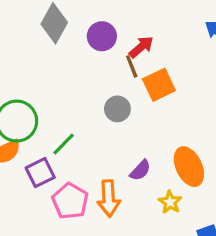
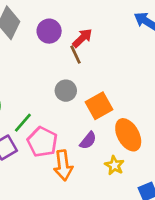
orange square: (159, 85) -> (99, 106), moved
pink pentagon: (70, 201) -> (42, 142), moved

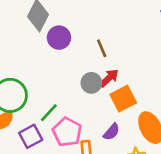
purple circle: (49, 31) -> (59, 38), moved
red arrow: (82, 38) -> (109, 78), moved

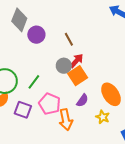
orange square: (123, 99) -> (78, 76), moved
green line: (49, 113) -> (34, 82), moved
purple square: (31, 136) -> (23, 110), turned -36

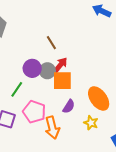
purple circle: (36, 35) -> (32, 68), moved
orange square: (78, 76) -> (62, 81), turned 36

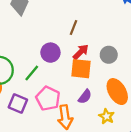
brown line: (51, 43) -> (73, 27), turned 48
gray circle: (47, 71) -> (109, 55), moved

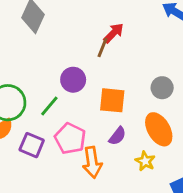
red arrow: (81, 52) -> (114, 33), moved
gray circle: (109, 55) -> (162, 88), moved

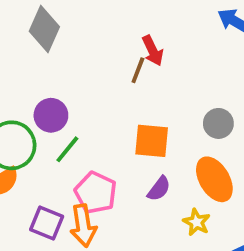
red arrow: (114, 33) -> (153, 51), turned 110
purple circle: (73, 80) -> (51, 115), moved
purple square: (32, 145) -> (47, 223), moved
orange arrow: (92, 162) -> (83, 226), moved

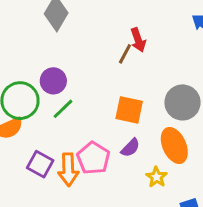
gray circle: (218, 123) -> (182, 102), size x1.5
pink pentagon: (96, 193) -> (93, 158), moved

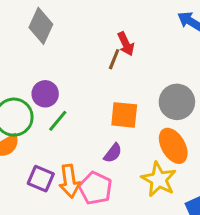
purple semicircle: (130, 148) -> (113, 153), moved
pink pentagon: (93, 158) -> (95, 188), moved
yellow star: (157, 177) -> (159, 179), size x1.6

